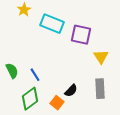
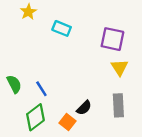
cyan rectangle: (52, 24) -> (62, 28), size x0.7
purple square: (81, 35) -> (112, 39), moved

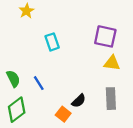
cyan rectangle: (62, 28) -> (52, 42), moved, turned 49
yellow triangle: (120, 68) -> (112, 63), turned -49
green diamond: (35, 117) -> (17, 110), moved

